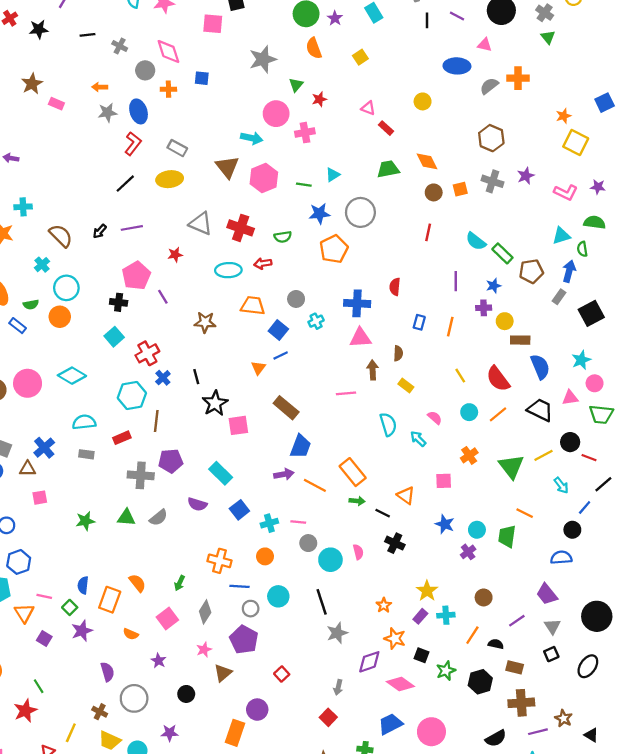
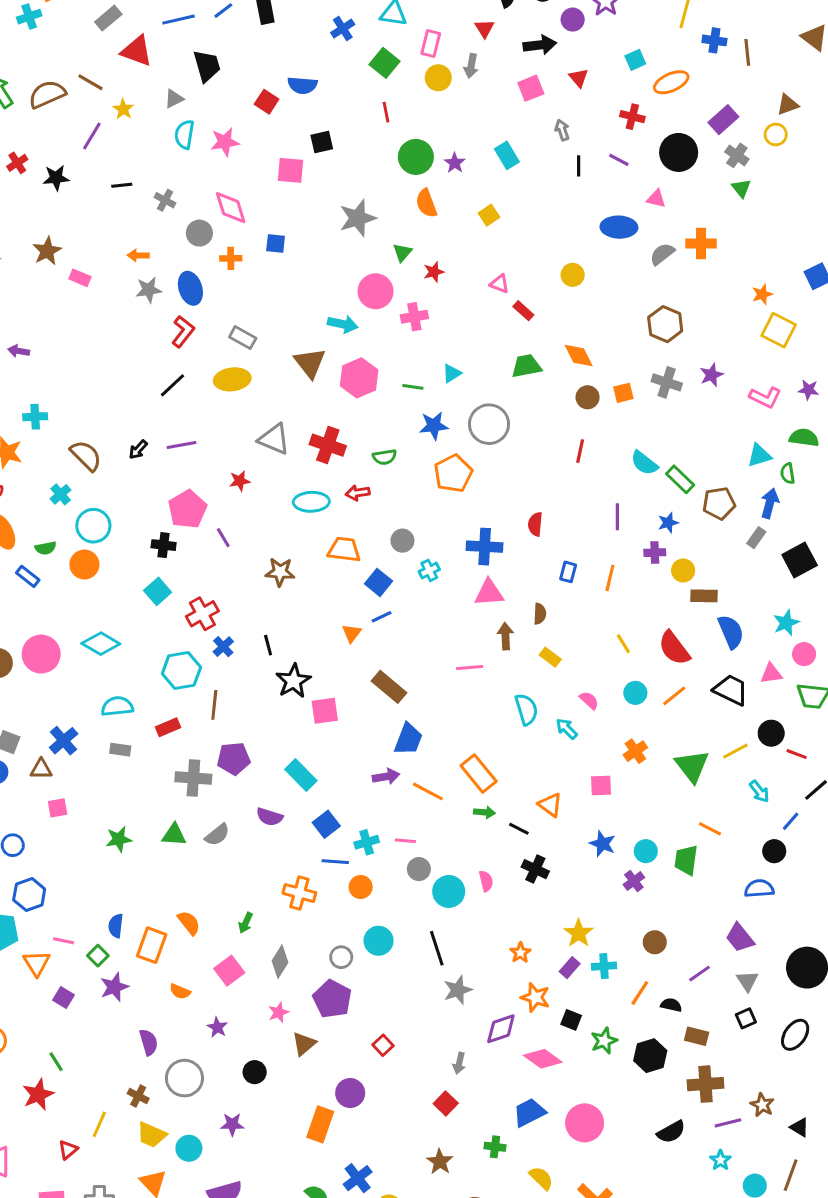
blue line: (239, 586) -> (335, 862), moved

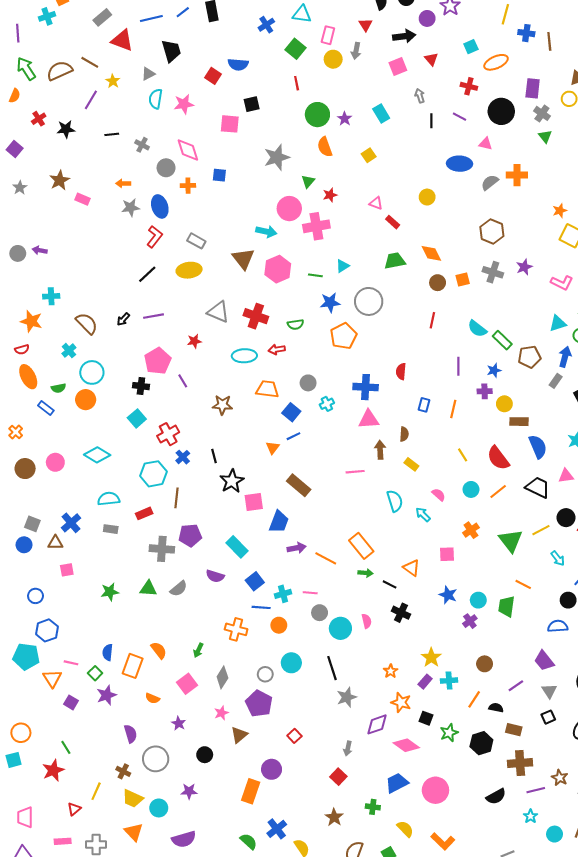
purple rectangle: (723, 120) -> (533, 88), turned -42
pink cross: (414, 317) -> (316, 226), size x1.4
pink circle: (41, 654) -> (55, 462), size x0.7
blue trapezoid: (408, 739) -> (279, 522), moved

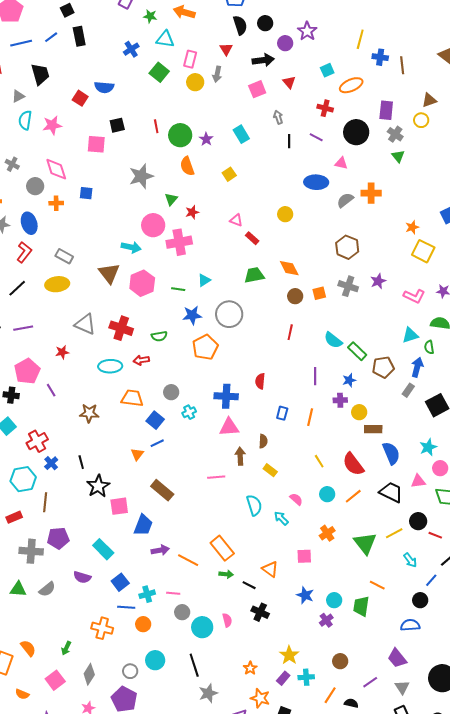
red line: (297, 83) -> (156, 126), moved

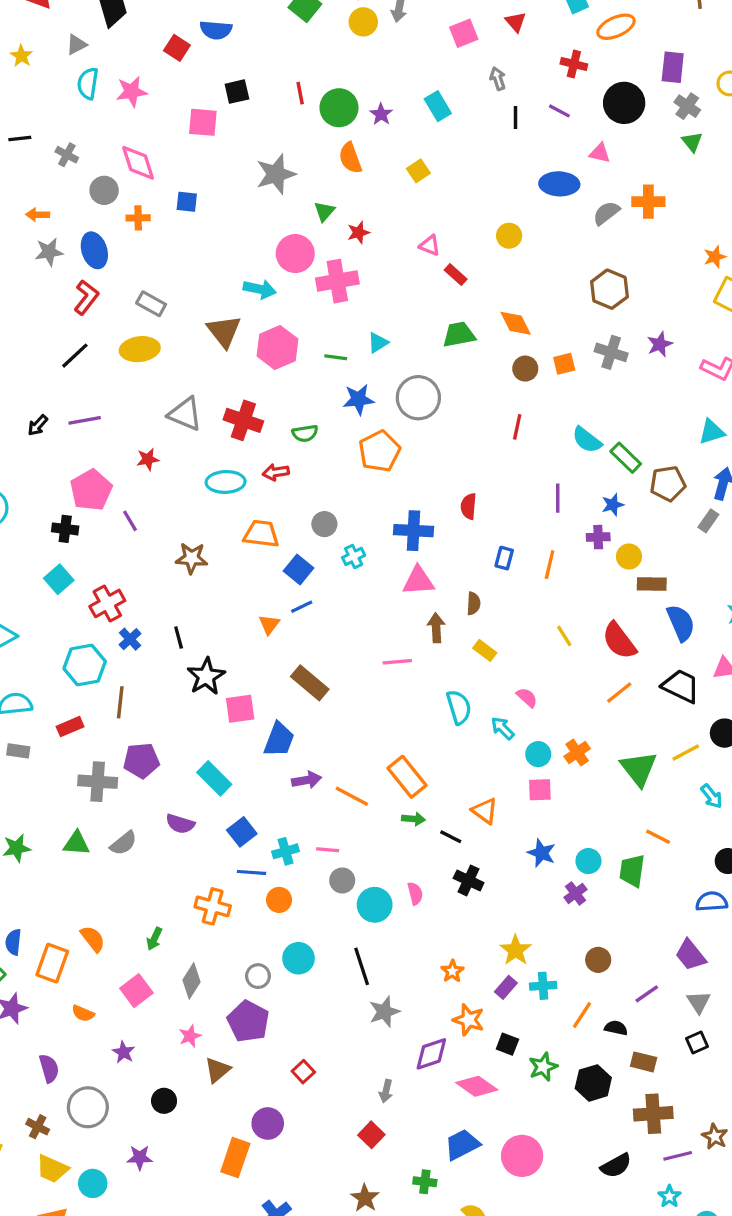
cyan circle: (327, 494) -> (538, 754), moved

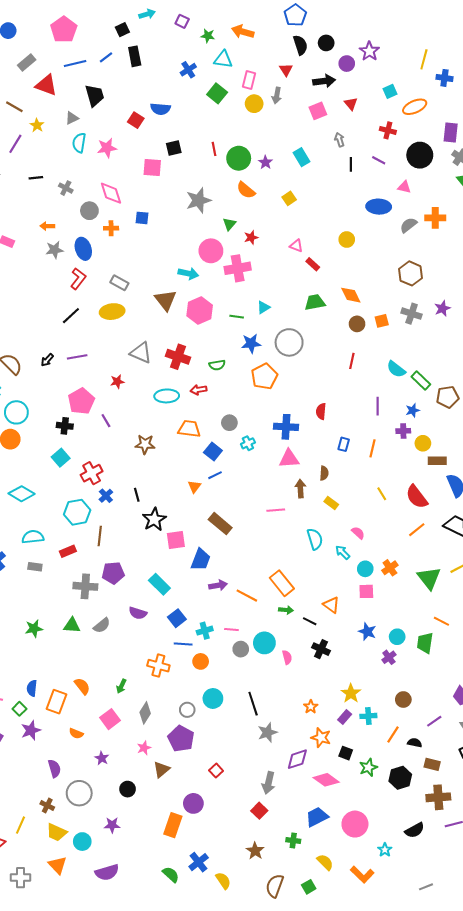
orange semicircle: (350, 158) -> (246, 190), turned -30
cyan circle: (375, 905) -> (264, 643), moved
gray arrow: (386, 1091) -> (269, 783), size x1.5
cyan star: (669, 1196) -> (385, 850), moved

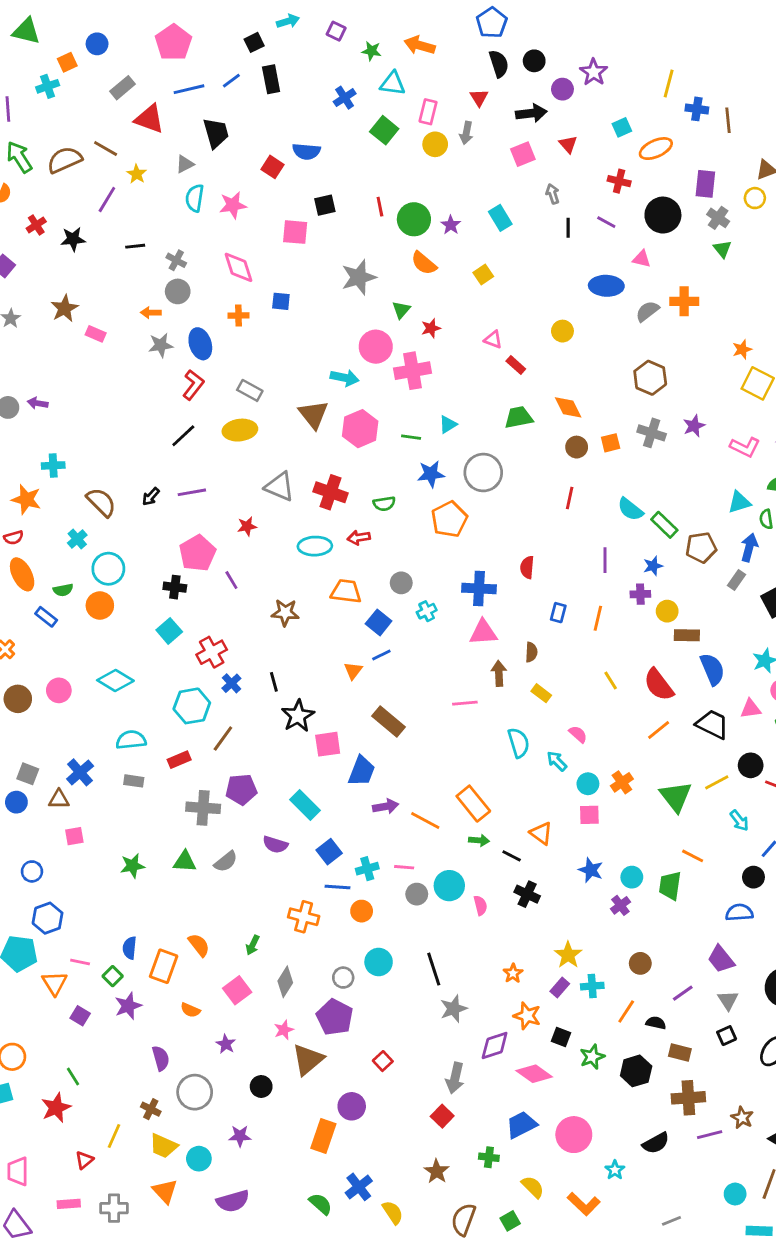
gray circle: (89, 211) -> (178, 291), moved
brown line: (100, 536) -> (223, 738), turned 30
brown triangle: (161, 769) -> (308, 1060), size x1.4

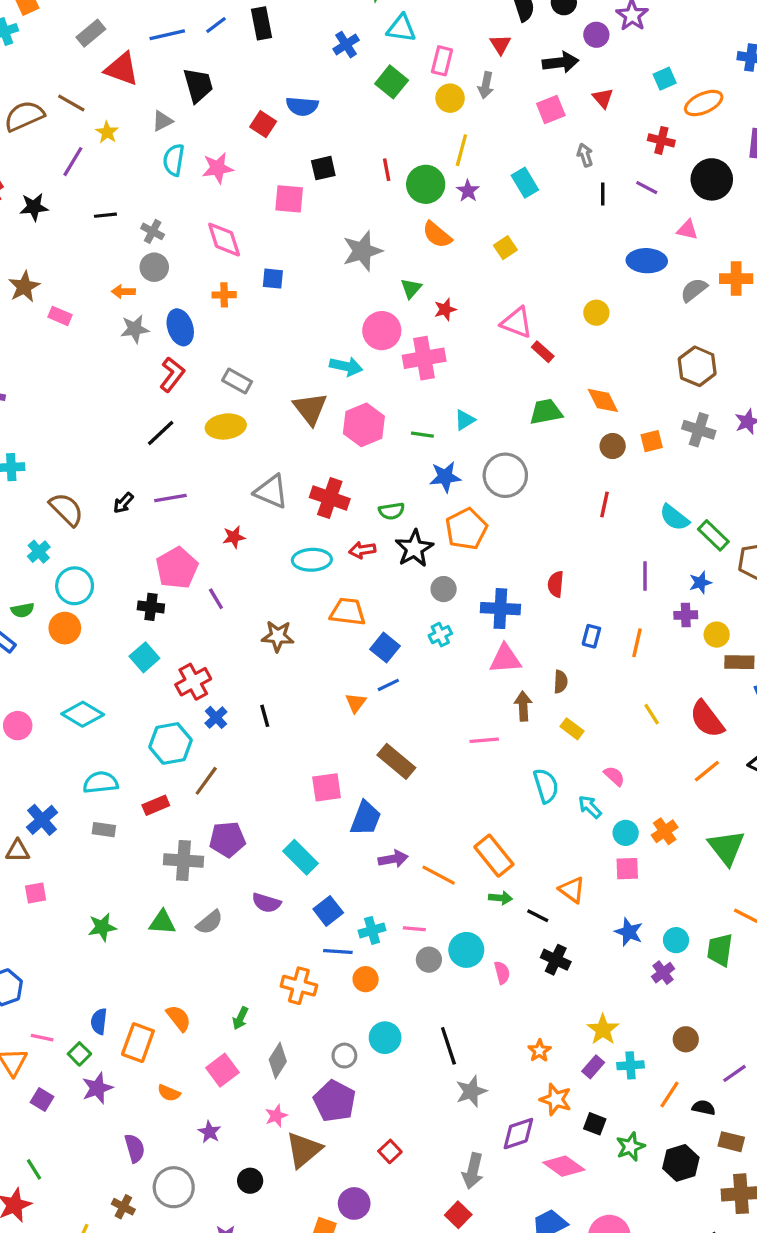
yellow line: (669, 83) -> (461, 150), moved
pink triangle: (493, 340) -> (517, 322), size x1.5
gray circle: (401, 583) -> (444, 589), moved
black star: (298, 716) -> (414, 548), moved

